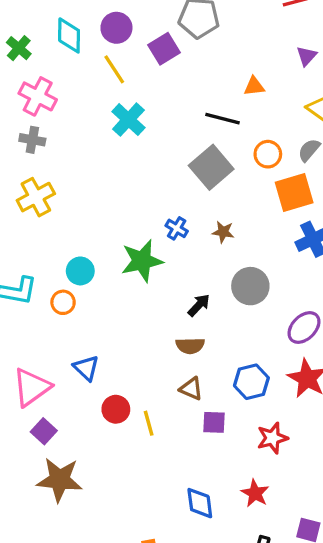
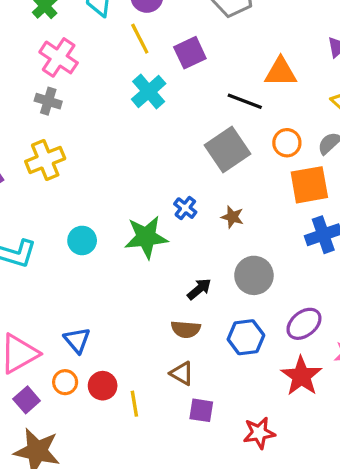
purple square: (164, 49) -> (190, 53), moved
orange triangle: (254, 86) -> (281, 72), size x1.5
orange circle: (63, 302) -> (65, 382), moved
blue hexagon: (251, 382) -> (246, 337), moved

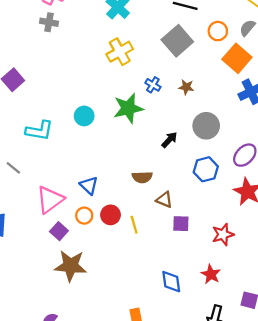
yellow cross: (45, 160) -> (120, 52), moved
orange square: (309, 185) -> (237, 58), turned -32
brown semicircle: (186, 329) -> (142, 177), moved

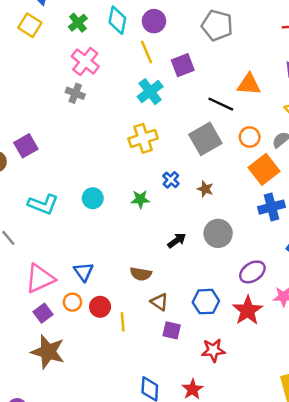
green star: (128, 108) -> (140, 199), size x0.6
blue hexagon: (206, 169) -> (206, 302), moved

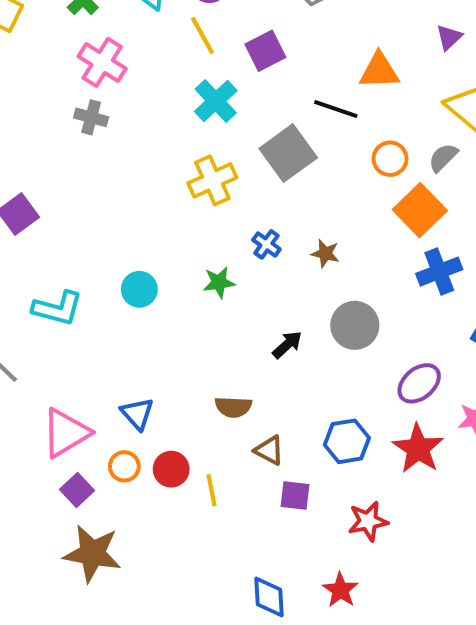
gray square: (205, 139) -> (288, 153), moved

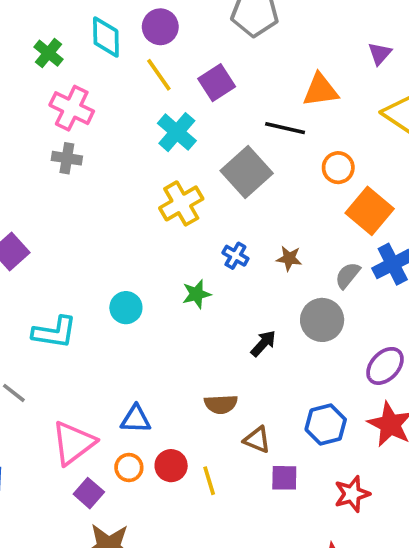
gray semicircle: (443, 158) -> (348, 275), moved
blue triangle: (137, 414) -> (136, 419), turned -40

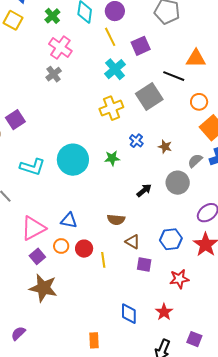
gray cross: (67, 158) -> (54, 74), turned 35
cyan circle: (126, 308) -> (73, 160), size x1.8

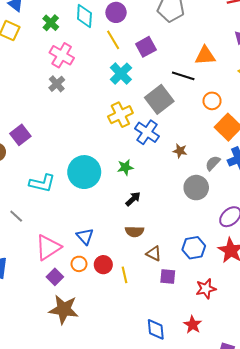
blue cross: (136, 141) -> (147, 132), moved, size x1.6
black arrow: (144, 190) -> (133, 199), moved
blue triangle: (69, 220) -> (85, 236), turned 42

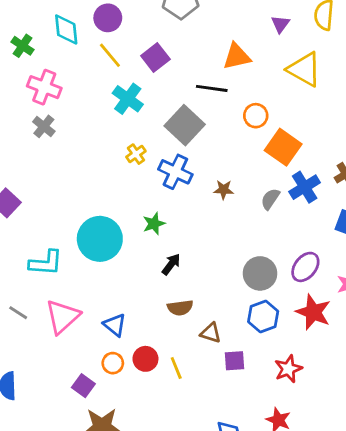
yellow cross: (120, 115) -> (136, 154), size x0.6
gray circle: (196, 188) -> (260, 273), moved
pink triangle: (48, 247) -> (62, 317), moved

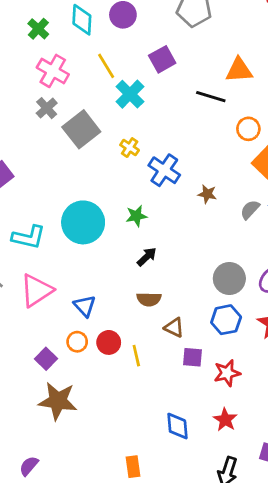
yellow line: (110, 55) -> (106, 66), moved
gray square: (185, 125) -> (81, 129), moved
yellow cross: (136, 154) -> (130, 148), turned -30
red star: (288, 369) -> (227, 373), moved

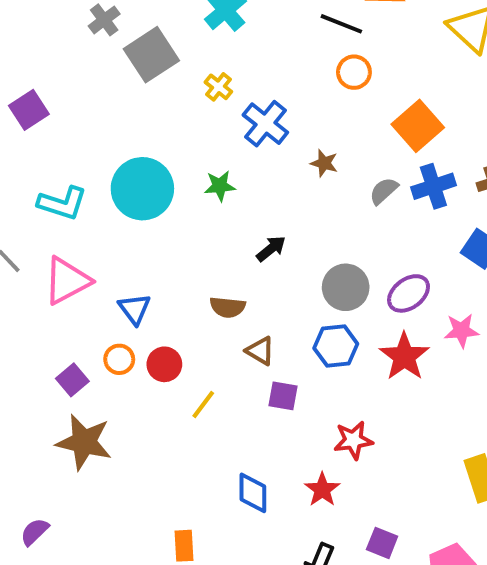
orange circle: (248, 129) -> (354, 72), moved
black arrow: (147, 257) -> (271, 249), moved
yellow line: (136, 356) -> (203, 404), moved, turned 45
red star: (227, 373) -> (353, 440), moved

